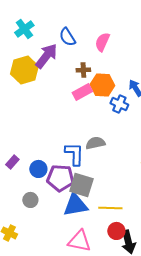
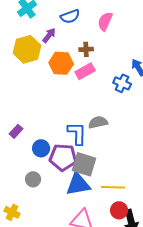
blue semicircle: (67, 37) -> (70, 16), turned -78
purple arrow: (46, 56) -> (49, 35), size x0.6
orange hexagon: (102, 85) -> (61, 63), moved
purple rectangle: (12, 162) -> (16, 131), moved

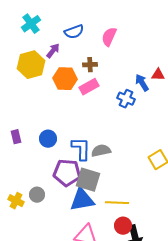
gray semicircle: (98, 122) -> (101, 151), moved
purple rectangle: (16, 131) -> (16, 137), moved, turned -56
blue circle: (41, 148) -> (48, 139), moved
yellow cross: (12, 212) -> (16, 201), moved

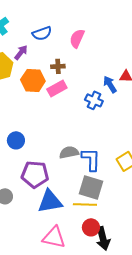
blue L-shape: (81, 149) -> (91, 159), moved
gray square: (88, 180) -> (91, 187), moved

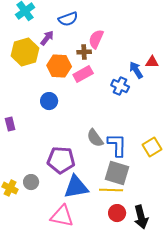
pink semicircle: (77, 38) -> (96, 39), moved
blue circle: (16, 140) -> (49, 101), moved
gray semicircle: (69, 152) -> (95, 138), turned -114
pink triangle: (54, 237) -> (62, 216), moved
black arrow: (103, 238) -> (141, 217), moved

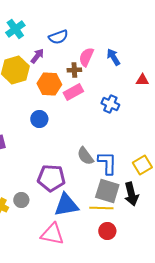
blue arrow: (136, 70) -> (113, 57), moved
black arrow: (141, 217) -> (131, 194), moved

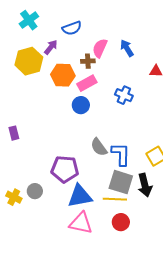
blue circle: (39, 119) -> (81, 105), moved
pink triangle: (52, 234) -> (81, 223), moved

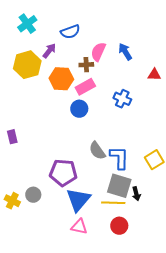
black arrow: (145, 185) -> (136, 194), moved, size x0.6
blue triangle: (80, 196) -> (78, 200), turned -40
pink triangle: (81, 223) -> (79, 227), size x0.7

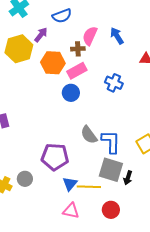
black arrow: (136, 194) -> (128, 178), turned 32
blue triangle: (78, 200) -> (70, 184), size x0.6
yellow line: (113, 203) -> (89, 187), moved

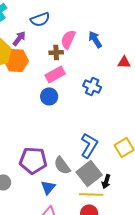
orange hexagon: (53, 63) -> (16, 60), moved
gray semicircle: (89, 135) -> (62, 165), moved
blue L-shape: (111, 142) -> (89, 145), turned 30
gray square: (111, 170) -> (89, 173), turned 35
yellow line: (89, 187) -> (91, 194), moved

